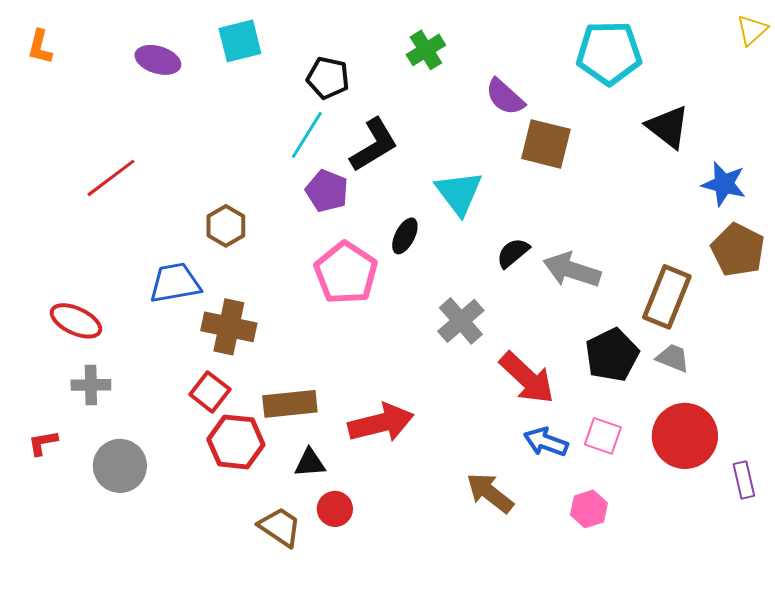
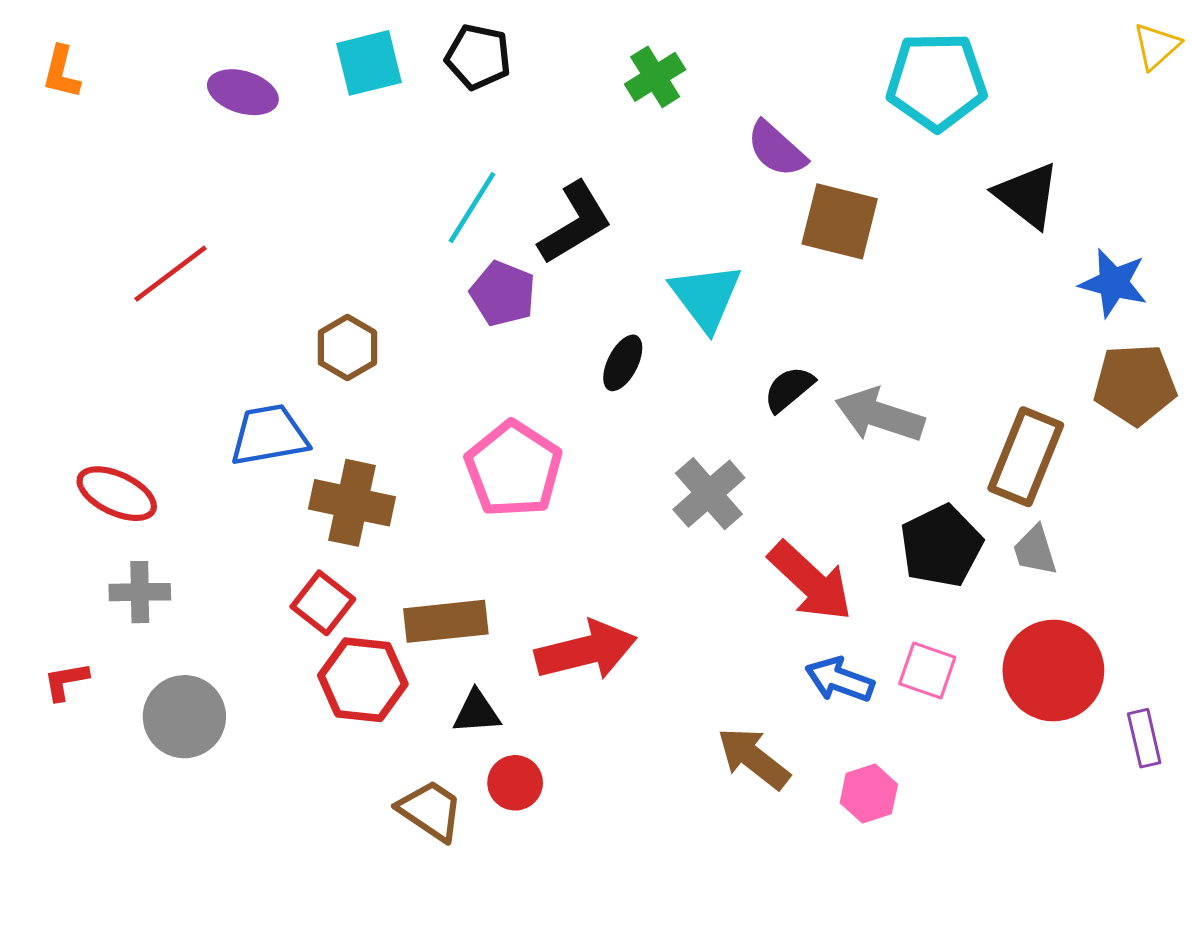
black pentagon: (328, 78) -> (478, 57), moved
brown pentagon: (738, 250) -> (1135, 384), turned -30
pink pentagon: (346, 273) -> (514, 469), moved
gray trapezoid: (673, 358) -> (1035, 551), turned -129
pink hexagon: (589, 509) -> (869, 794), moved

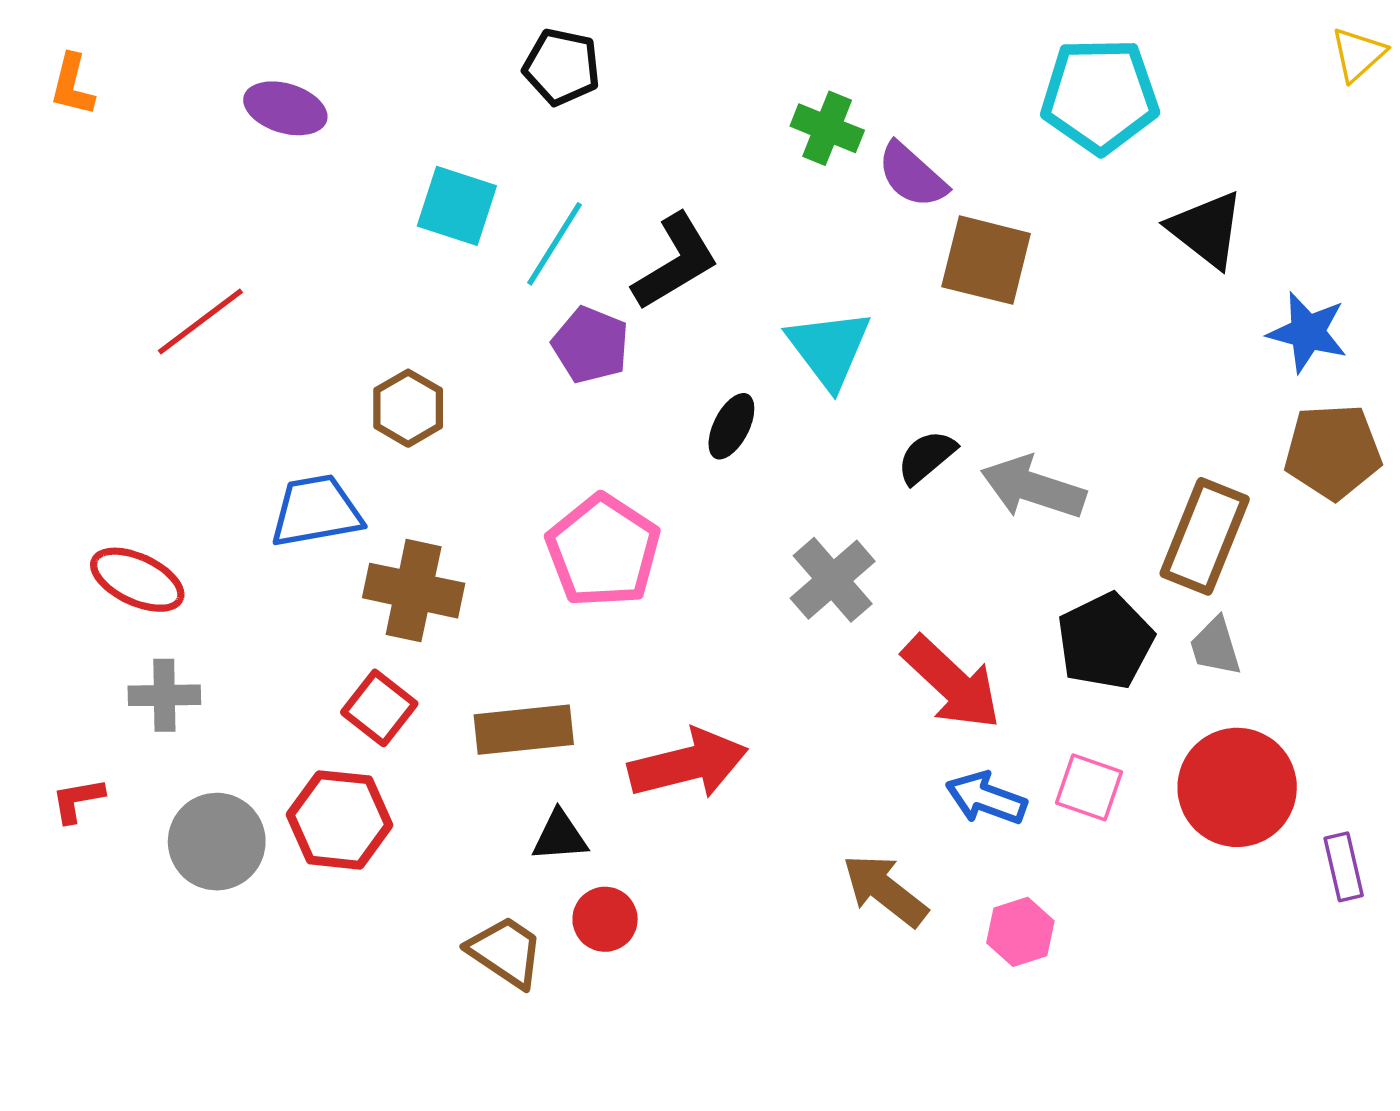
cyan square: (369, 63) -> (457, 206), moved, turned 32
green cross: (655, 77) -> (827, 128), moved, turned -36
red hexagon: (363, 680) -> (340, 820), moved

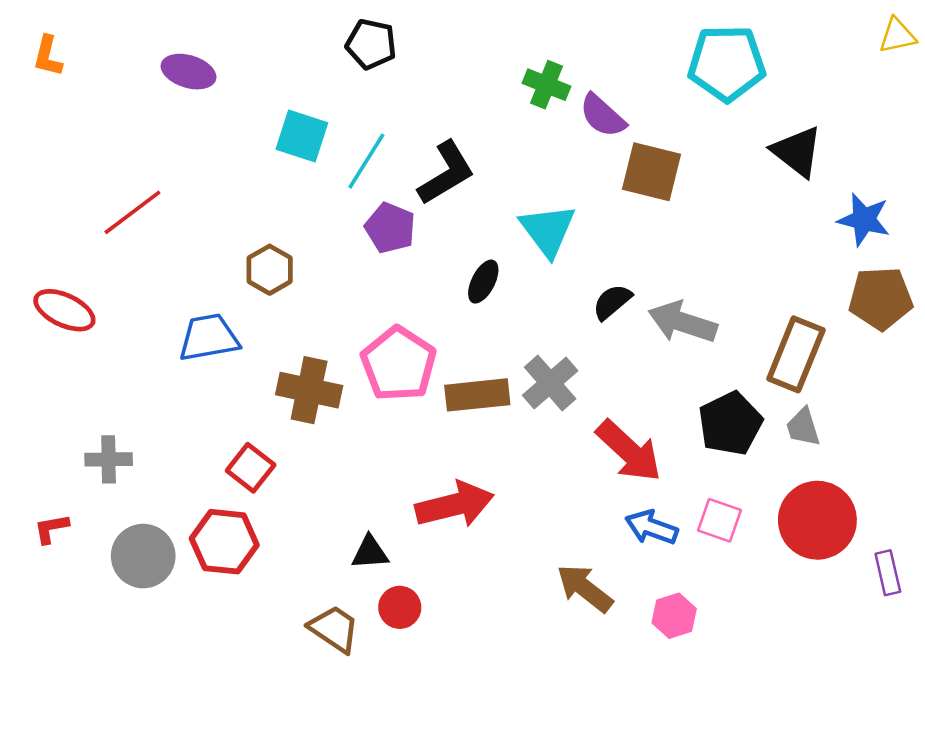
yellow triangle: (1358, 54) -> (897, 36), turned 30
red ellipse: (137, 580) -> (64, 310), moved
brown cross: (414, 591) -> (309, 390), moved
brown rectangle: (524, 730) -> (477, 395), moved

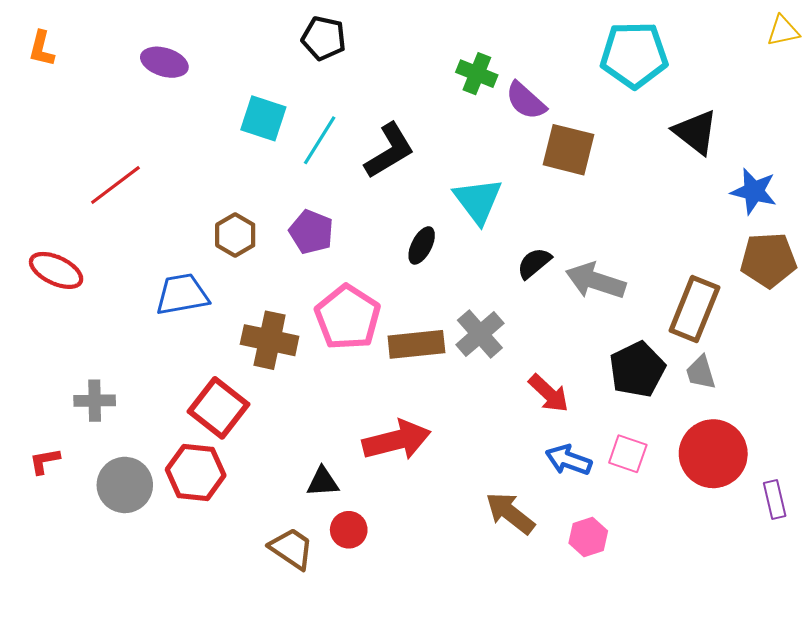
purple pentagon: (390, 228) -> (311, 232), moved
red arrow: (629, 451) -> (549, 393), size x0.7
red square: (251, 468) -> (219, 408), size x1.4

